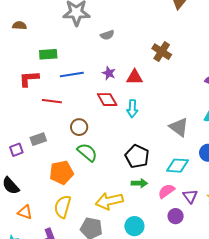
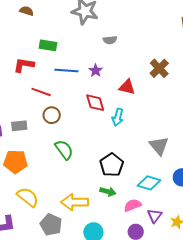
purple star: (109, 73) -> (96, 71), moved
brown circle: (79, 127) -> (52, 115), moved
orange pentagon: (61, 173) -> (15, 162), moved
yellow semicircle: (63, 207) -> (28, 197), turned 100

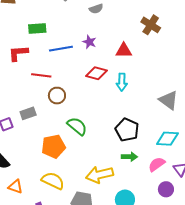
red diamond: (95, 103) -> (96, 73), turned -45
orange pentagon: (15, 162) -> (54, 146), moved

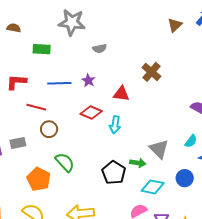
green rectangle: (37, 29) -> (42, 49), moved
orange pentagon: (54, 146) -> (39, 179), turned 30
green arrow: (129, 157) -> (138, 163), moved

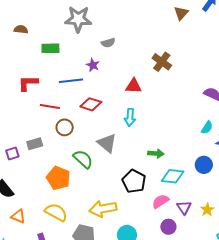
purple star: (88, 80) -> (93, 65), moved
red diamond: (91, 112) -> (91, 104), moved
gray triangle: (159, 149) -> (107, 143), moved
black pentagon: (114, 173) -> (134, 181), moved

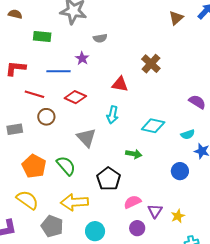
cyan semicircle: (207, 127) -> (188, 134), turned 32
green semicircle: (83, 159) -> (66, 166), moved
cyan diamond: (173, 176) -> (153, 126), moved

